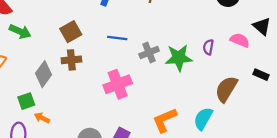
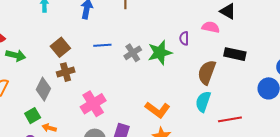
black rectangle: (261, 75) -> (235, 54), size x1.5
pink cross: (118, 84) -> (93, 104), moved
cyan semicircle: (203, 119) -> (203, 102), moved
orange L-shape: (165, 120) -> (157, 110), turned -110

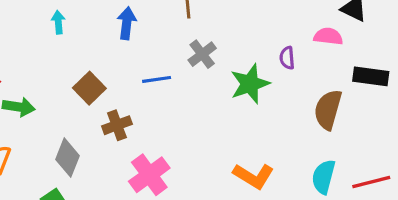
gray cross: (133, 53) -> (202, 54), moved
brown cross: (66, 72) -> (117, 125), moved
cyan semicircle: (203, 102) -> (323, 177), moved

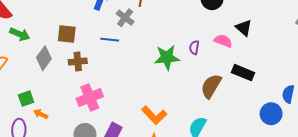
gray cross: (202, 54) -> (125, 18), moved, turned -30
brown square: (89, 88) -> (67, 34), turned 36
gray diamond: (67, 158) -> (44, 58), moved

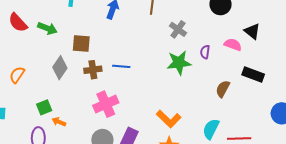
gray cross: (125, 18) -> (178, 29), moved
green arrow: (20, 34) -> (47, 28), moved
blue line: (110, 40) -> (121, 66), moved
brown semicircle: (211, 86) -> (223, 89), size x0.7

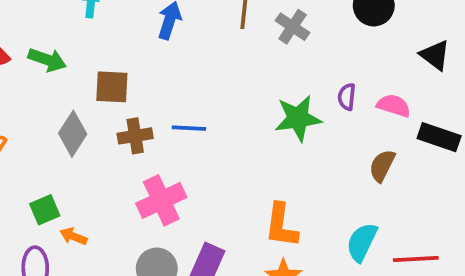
gray cross: (178, 29) -> (293, 27), moved
pink semicircle: (233, 45) -> (394, 106), moved
orange L-shape: (169, 119) -> (281, 225), turned 55

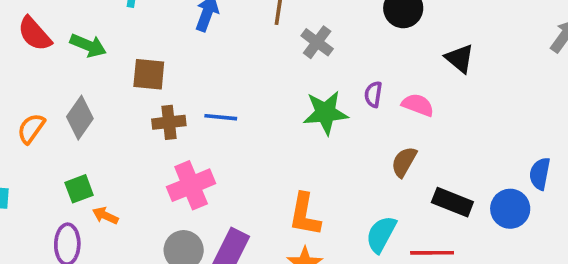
gray cross: (293, 27) -> (317, 42), moved
gray diamond: (73, 134) -> (80, 118), moved
black rectangle: (439, 137) -> (452, 202), moved

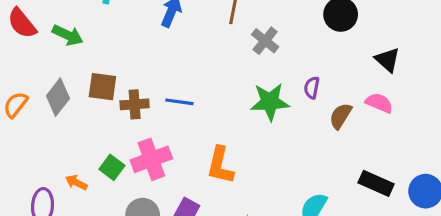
brown square: (149, 74) -> (102, 87), moved
pink semicircle: (418, 105) -> (379, 103), moved
brown semicircle: (404, 162) -> (341, 116), moved
green square: (79, 189) -> (112, 167), moved, turned -35
orange L-shape: (305, 215) -> (220, 165), moved

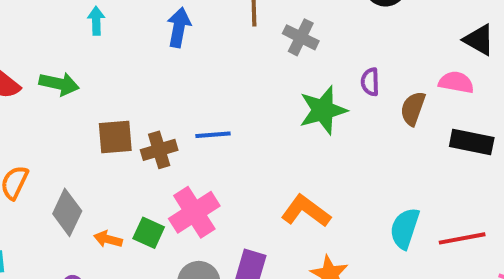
black triangle: (387, 60) -> (479, 40), moved
gray diamond: (58, 97) -> (67, 212), moved
orange L-shape: (220, 165) -> (306, 211), moved, turned 126
orange arrow: (76, 182) -> (108, 239), moved
black rectangle: (376, 183) -> (472, 142), moved

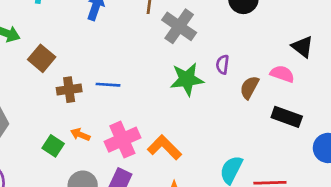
gray cross: (301, 37) -> (179, 26), size x1.4
brown square: (115, 137) -> (42, 58), moved, turned 36
pink cross: (194, 212) -> (122, 140), moved
orange arrow: (108, 239) -> (80, 135), moved

